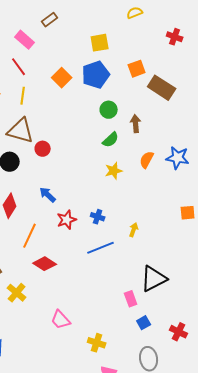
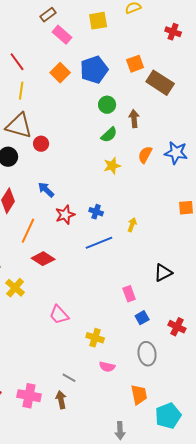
pink rectangle: (25, 40) -> (62, 35), moved
yellow square: (100, 43) -> (98, 21), moved
black triangle: (154, 279) -> (163, 273), moved, size x0.7

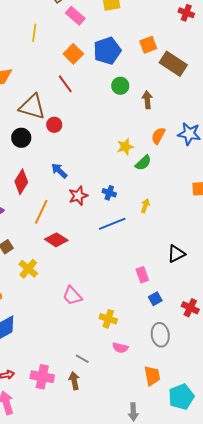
red line: (17, 62) -> (65, 84), moved
yellow line: (21, 91) -> (34, 33), moved
green semicircle: (109, 135) -> (143, 163), moved

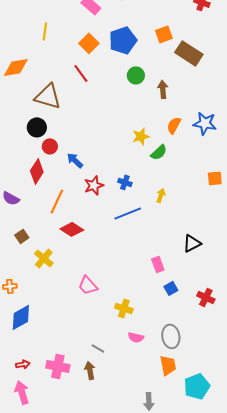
yellow line: (34, 33) -> (45, 31), moved
red circle: (54, 125) -> (50, 146), moved
gray ellipse: (160, 335) -> (171, 336), moved

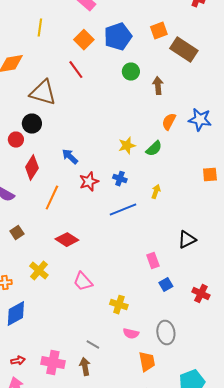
yellow star: (141, 136) -> (127, 146), moved
red circle: (50, 146) -> (16, 140), moved
red diamond: (72, 229) -> (67, 240), moved
yellow cross: (44, 258) -> (39, 271), moved
orange trapezoid: (168, 365) -> (147, 362), moved

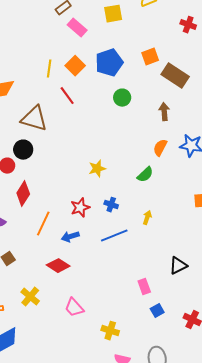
yellow line: (40, 28) -> (49, 69), moved
brown arrow: (158, 86) -> (164, 112), moved
yellow star: (127, 146) -> (97, 169), moved
blue arrow: (70, 157) -> (70, 237), moved, turned -60

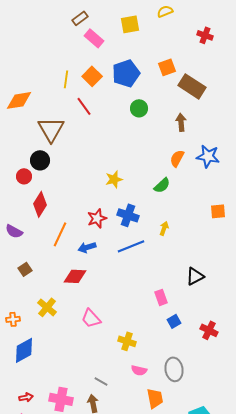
brown triangle: (34, 119) -> (51, 129), turned 44
blue cross: (111, 205) -> (128, 215), size x1.5
red diamond: (58, 266) -> (75, 276), turned -30

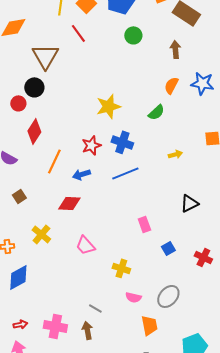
yellow star: (114, 179) -> (108, 106), size x1.4
yellow arrow: (164, 228) -> (175, 154), moved, turned 56
pink rectangle: (161, 297) -> (144, 224), moved
gray ellipse: (174, 369) -> (168, 296), turned 50

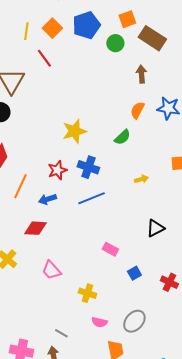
green circle: (133, 35) -> (115, 43), moved
pink rectangle: (144, 224) -> (110, 249), turned -42

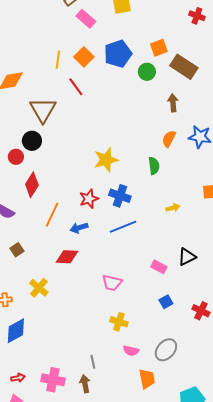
green semicircle: (122, 137) -> (154, 166), turned -54
pink rectangle: (110, 249) -> (159, 267), moved
pink trapezoid: (51, 270) -> (112, 283), moved, turned -35
gray line: (61, 333) -> (93, 362), turned 48

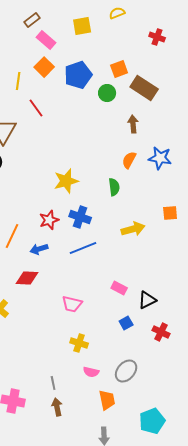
orange square: (84, 57) -> (44, 67), moved
yellow arrow: (173, 208) -> (133, 229), size x1.6
black triangle: (187, 257) -> (147, 300), moved
brown arrow: (85, 384) -> (57, 407), moved

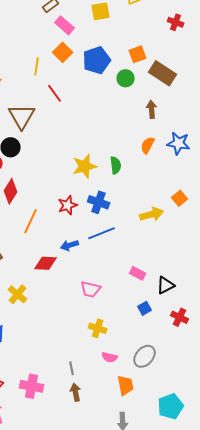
green semicircle: (114, 187) -> (116, 165), moved
orange square: (170, 213) -> (180, 198), moved, turned -35
blue arrow: (39, 249) -> (70, 245), moved

